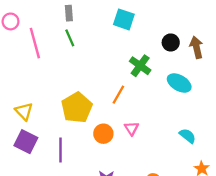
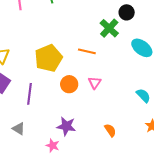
black circle: (171, 42) -> (127, 12), moved
orange line: (118, 95) -> (87, 51), turned 66

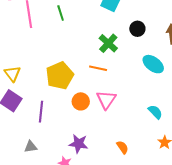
green cross: (109, 28) -> (108, 43), moved
pink triangle: (95, 83) -> (106, 100), size x1.5
gray triangle: (19, 129) -> (31, 147), turned -40

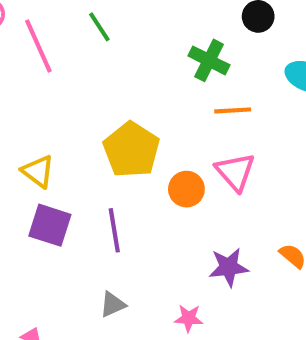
orange line: (98, 68) -> (233, 110), moved
purple star: (78, 144) -> (229, 267), moved

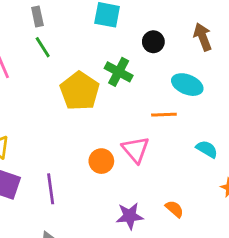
orange line: (233, 110) -> (164, 115), moved
yellow pentagon: (131, 150) -> (80, 91), moved

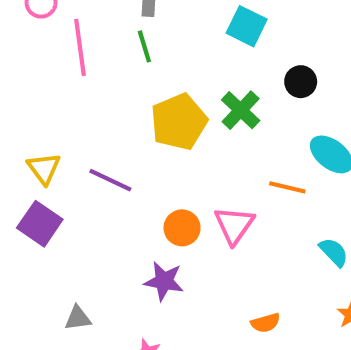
purple line: (51, 189) -> (110, 180), moved, turned -72
orange semicircle: (174, 209) -> (265, 323), turned 108
purple star: (130, 216) -> (164, 281), moved

